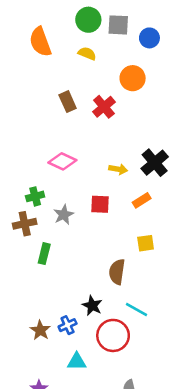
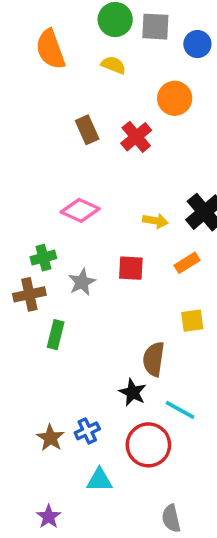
black star: (92, 306) -> (133, 392), moved

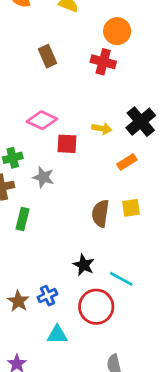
red cross: (136, 137) -> (103, 62), moved, turned -35
red square: (131, 268) -> (67, 144), moved
gray star: (82, 282) -> (43, 177), turned -30
brown semicircle: (154, 359) -> (100, 213), moved

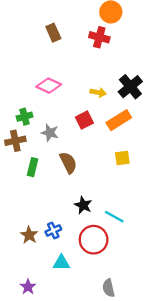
red square: (67, 144) -> (84, 120), moved, turned -30
orange rectangle: (127, 162) -> (119, 120), size x1.5
brown semicircle: (100, 213) -> (68, 163), moved, turned 145

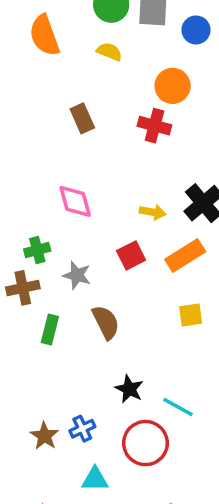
pink diamond: (49, 86) -> (75, 201), turned 50

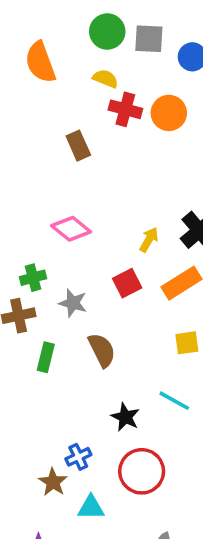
red cross: (154, 126) -> (125, 109), moved
pink diamond: (75, 201) -> (71, 229), turned -36
yellow arrow: (153, 212) -> (149, 240), turned -70
cyan line: (178, 407) -> (174, 401), moved
brown star: (44, 436) -> (53, 482), moved

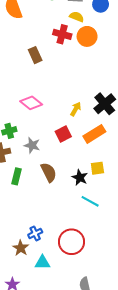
yellow semicircle: (105, 79) -> (77, 17), moved
black star: (125, 417) -> (80, 177), moved

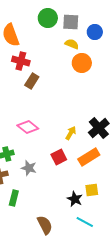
red cross: (62, 34) -> (21, 61), moved
brown rectangle: (35, 55) -> (32, 81), turned 56
brown semicircle: (49, 172) -> (45, 225), moved

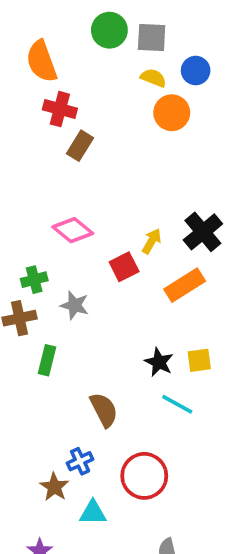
blue circle: (95, 32) -> (196, 71), moved
red square: (59, 157) -> (124, 267), moved
yellow square: (92, 190) -> (199, 360), moved

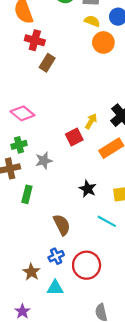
pink diamond: (73, 230) -> (22, 113), moved
gray star: (75, 305) -> (44, 161), turned -30
black star: (159, 362) -> (88, 189), moved
blue cross: (80, 461) -> (56, 256), moved

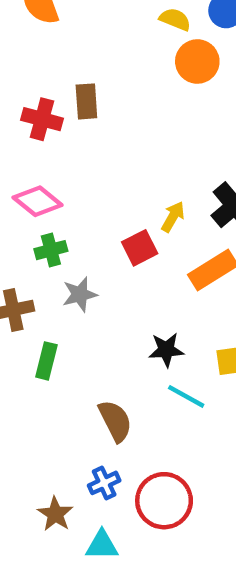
red cross: (35, 40) -> (42, 119), moved
brown rectangle: (47, 63) -> (86, 101), turned -36
green cross: (19, 145) -> (51, 250), moved
black star: (88, 189) -> (166, 350), turned -30
cyan line: (107, 221) -> (186, 396), moved

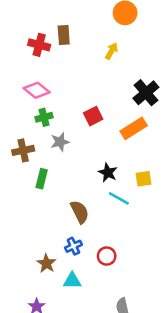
yellow arrow: (173, 217) -> (112, 51), moved
black star: (166, 350) -> (108, 173), turned 30
red circle: (164, 501) -> (107, 256), size x0.6

